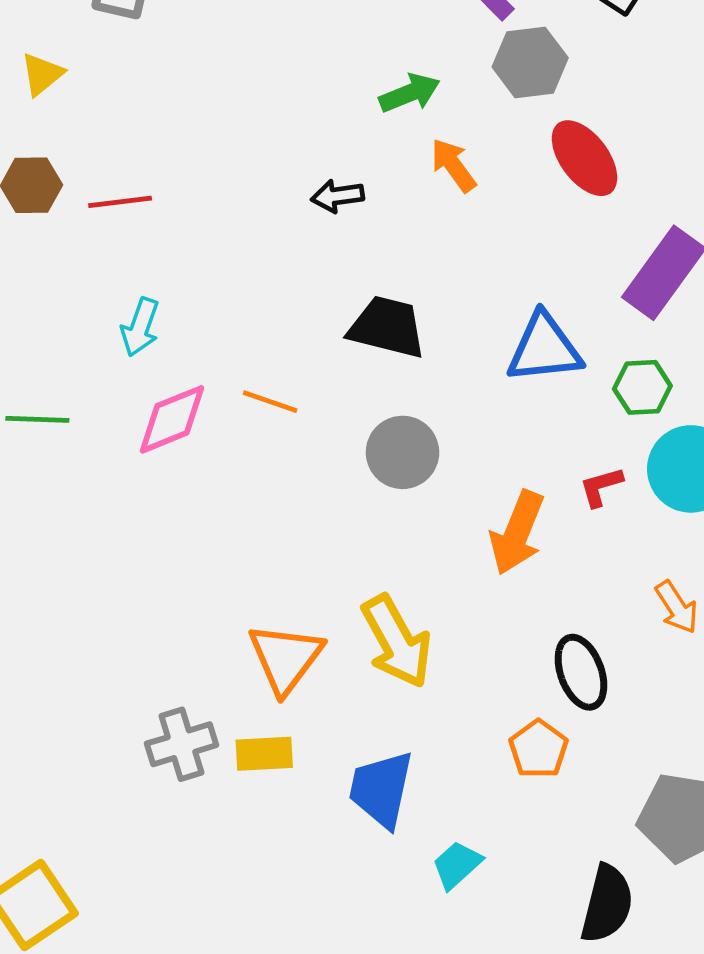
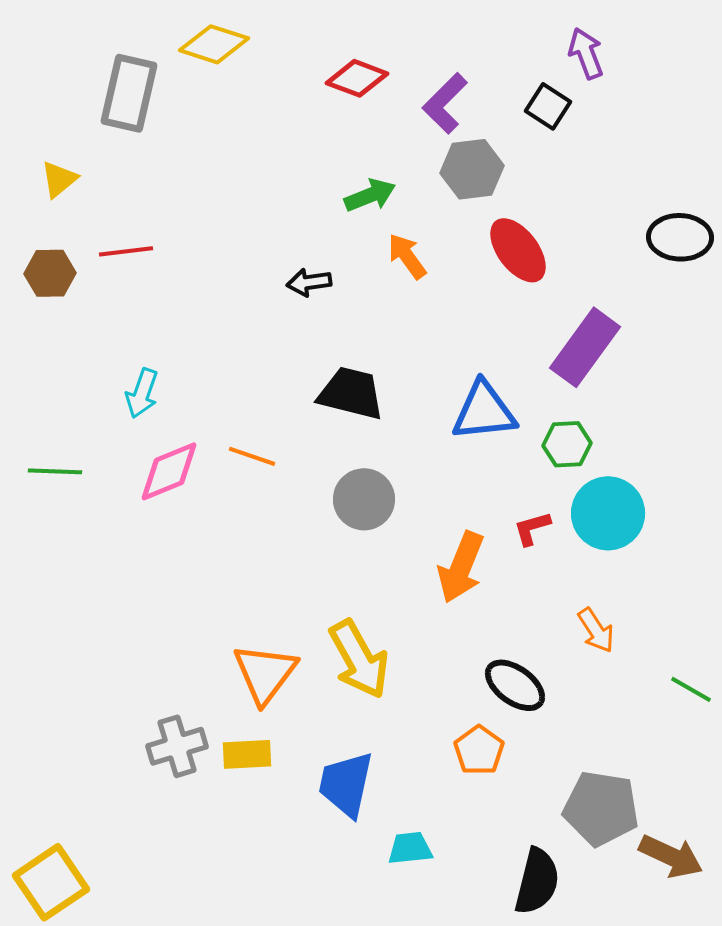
red line: (120, 202) -> (126, 251), moved
black ellipse: (581, 672) -> (515, 685), turned -34
cyan trapezoid: (457, 865) -> (410, 848), turned 36

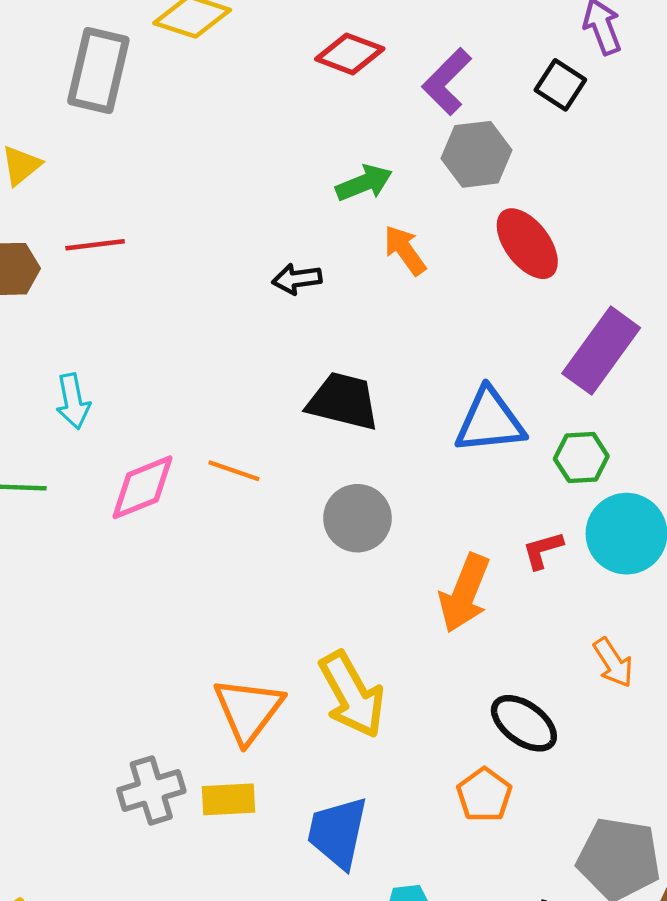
cyan arrow: (142, 393) -> (73, 401), moved, turned -30

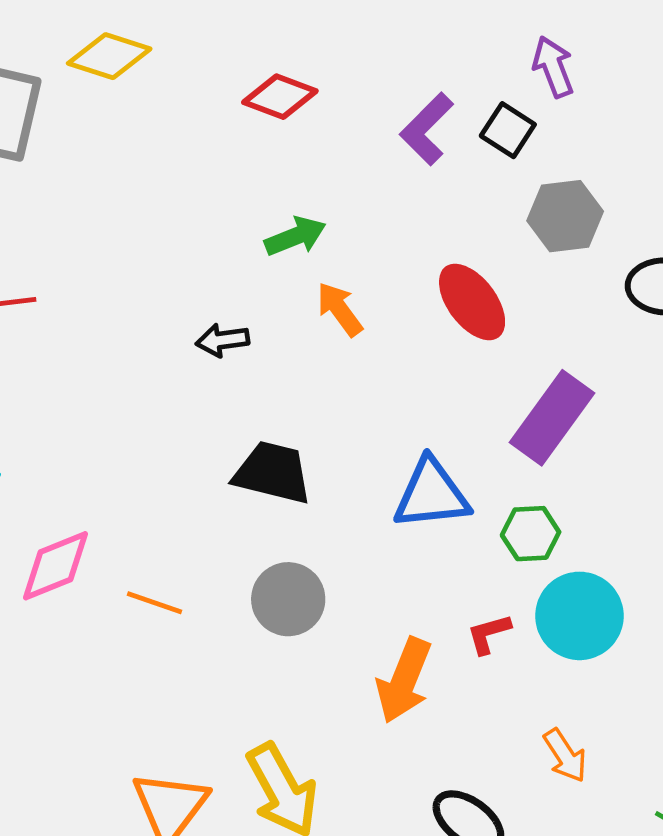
purple L-shape: (447, 82) -> (427, 129), moved
gray hexagon: (477, 154) -> (565, 216), moved
orange line: (234, 471) -> (155, 603), moved

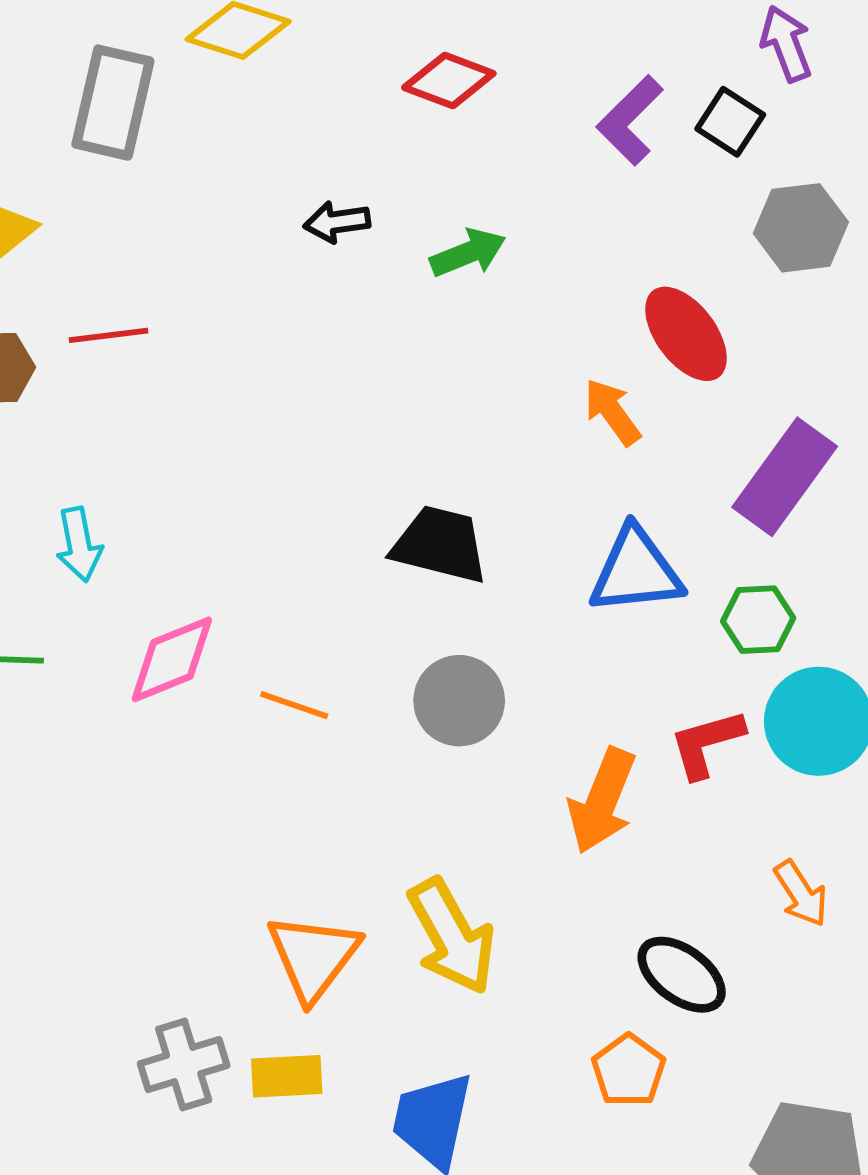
orange arrow: (340, 309) -> (612, 412), moved
black arrow: (223, 340) -> (337, 222), moved
red L-shape: (489, 634) -> (707, 743), size x1.4

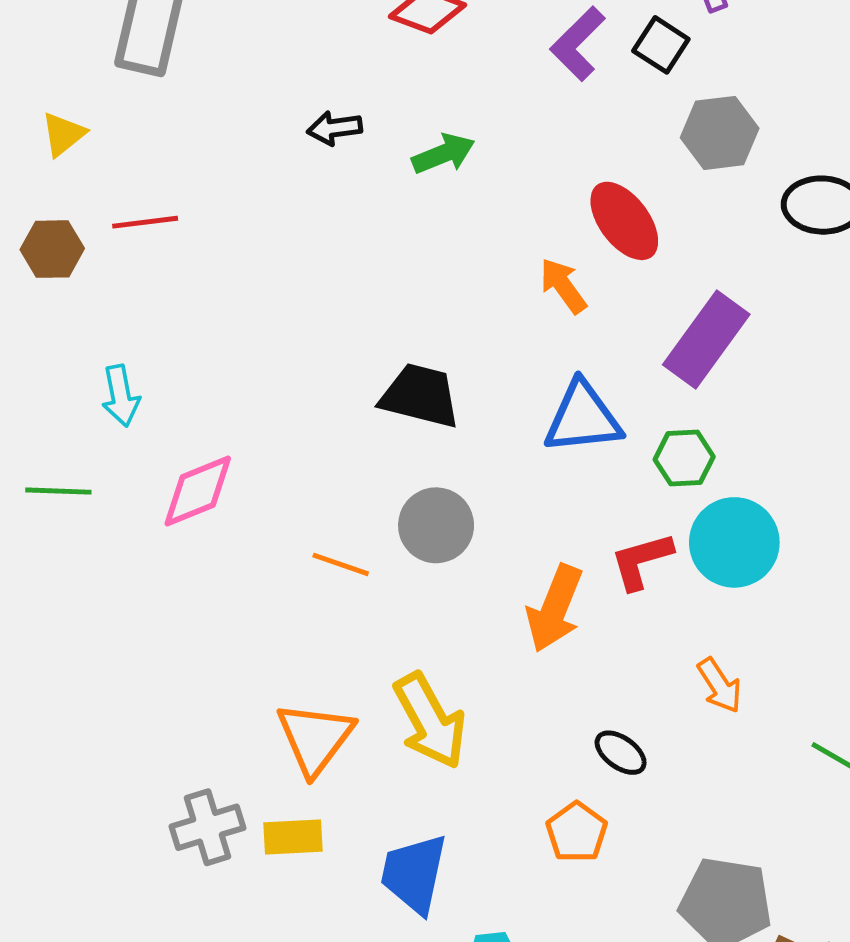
orange line: (294, 705) -> (341, 564), moved
black ellipse: (682, 975) -> (621, 753), size x0.7

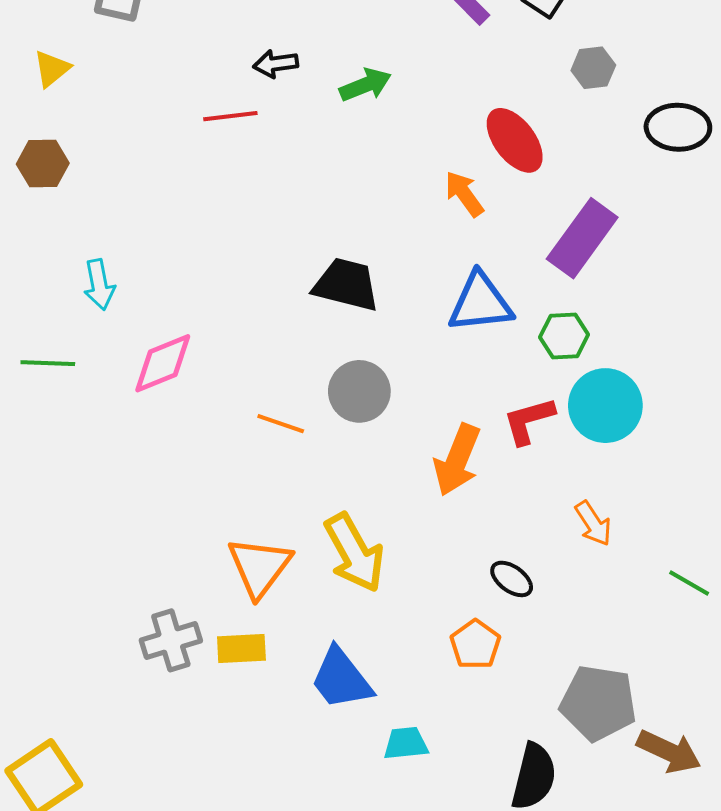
gray hexagon: (720, 133) -> (593, 68), size x0.7
red line: (145, 222) -> (230, 116), moved
blue trapezoid: (414, 874) -> (341, 679), turned -50

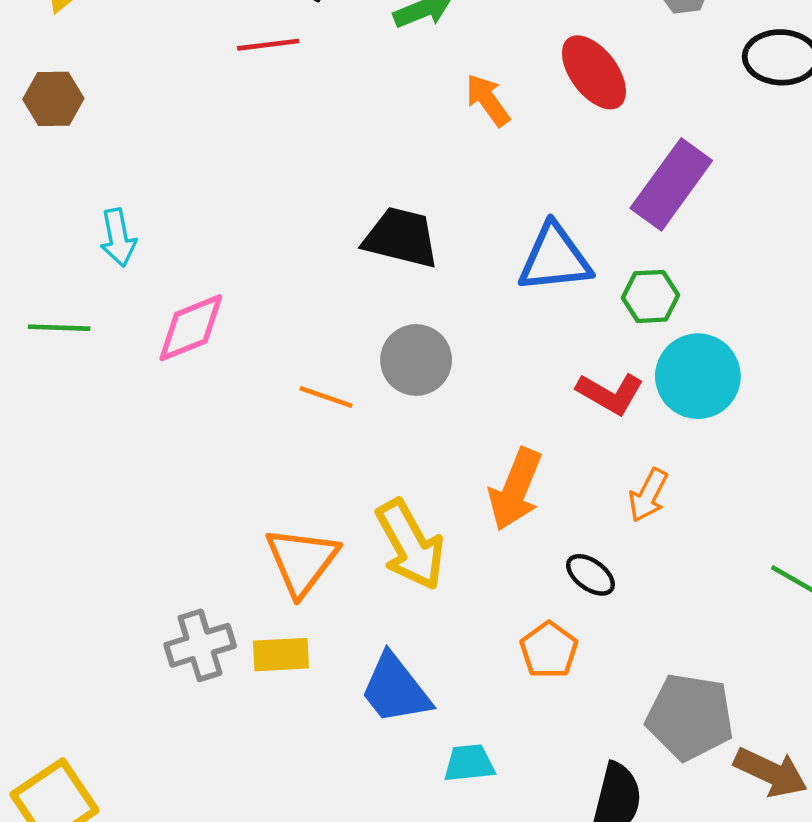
orange arrow: (464, 194) -> (488, 100), moved
red L-shape: (529, 421) -> (610, 394), turned -134
orange arrow: (457, 460) -> (515, 489), moved
orange arrow: (593, 524) -> (648, 495), moved, turned 60

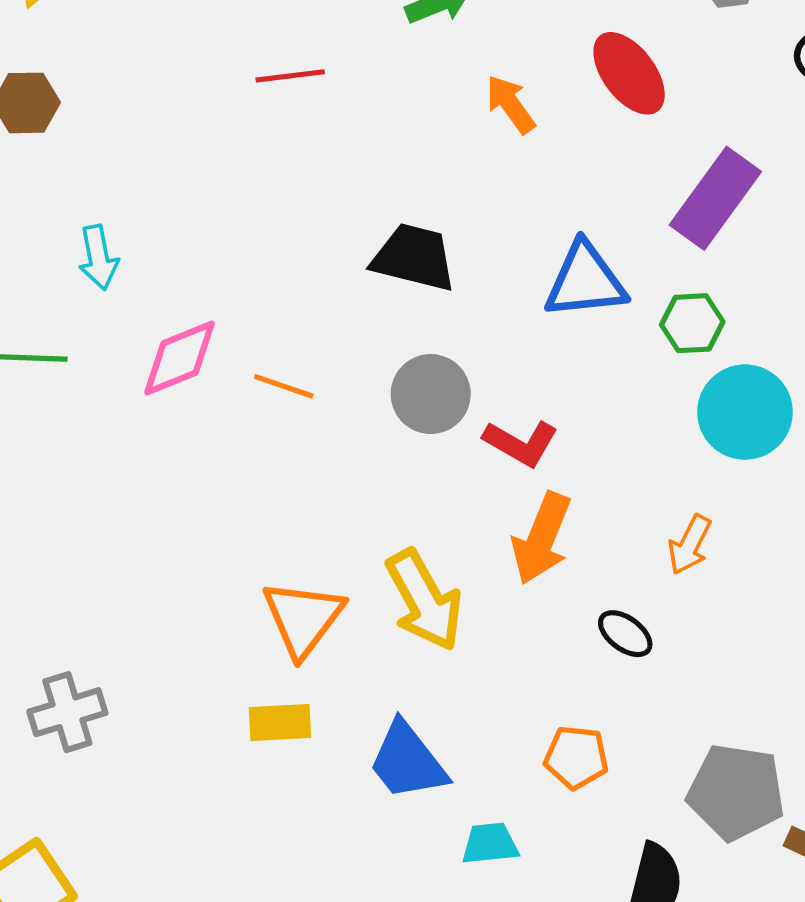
red line: (268, 45) -> (290, 76), moved
red L-shape: (610, 394) -> (521, 443), moved
orange line: (326, 397) -> (284, 386), moved
gray cross: (200, 645) -> (67, 712), moved
orange pentagon: (549, 650) -> (576, 757), moved, turned -30

